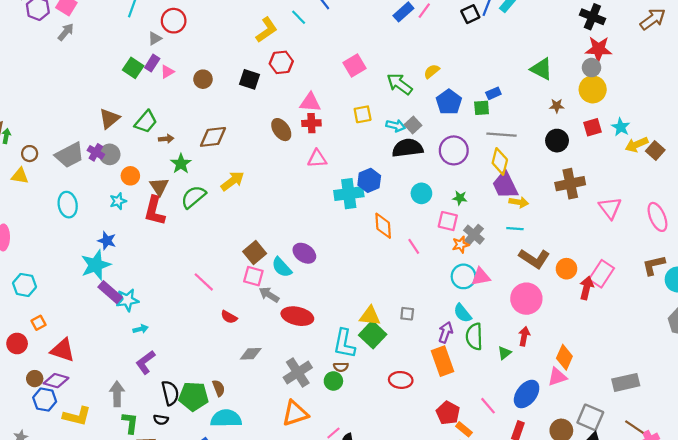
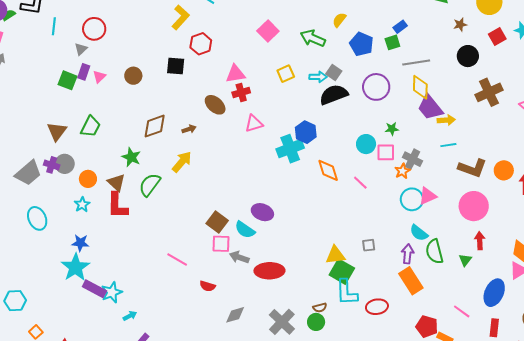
brown arrow: (166, 139) -> (189, 129), moved
cyan circle: (421, 193) -> (366, 144), moved
cyan L-shape: (344, 344) -> (347, 292), moved

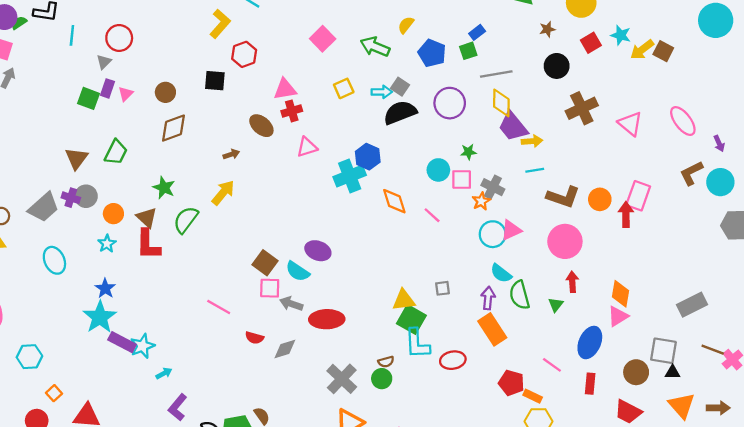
brown diamond: (155, 126) -> (174, 128), moved
blue star: (80, 243) -> (105, 288), turned 30
gray diamond: (235, 315) -> (285, 349), moved

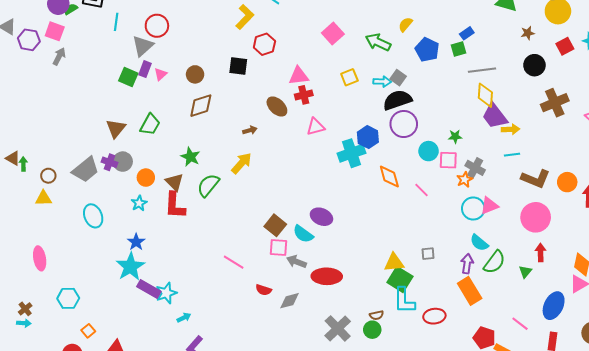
gray triangle: (104, 62) -> (143, 46), size x1.6
purple circle: (450, 103) -> (404, 124), moved
green semicircle: (520, 295) -> (494, 262), turned -130

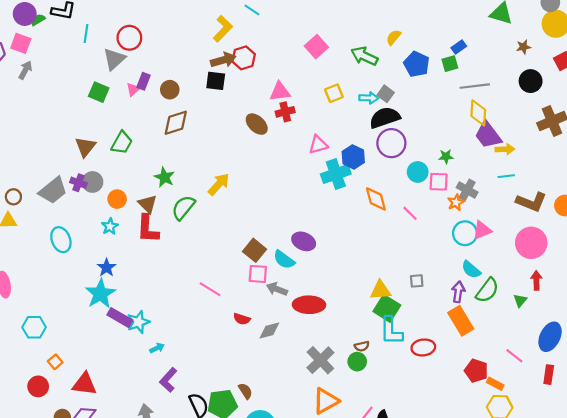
purple rectangle: (145, 69) -> (143, 81), moved
pink triangle: (316, 127) -> (318, 145), moved
brown arrow: (250, 130) -> (223, 60), moved, size x1.6

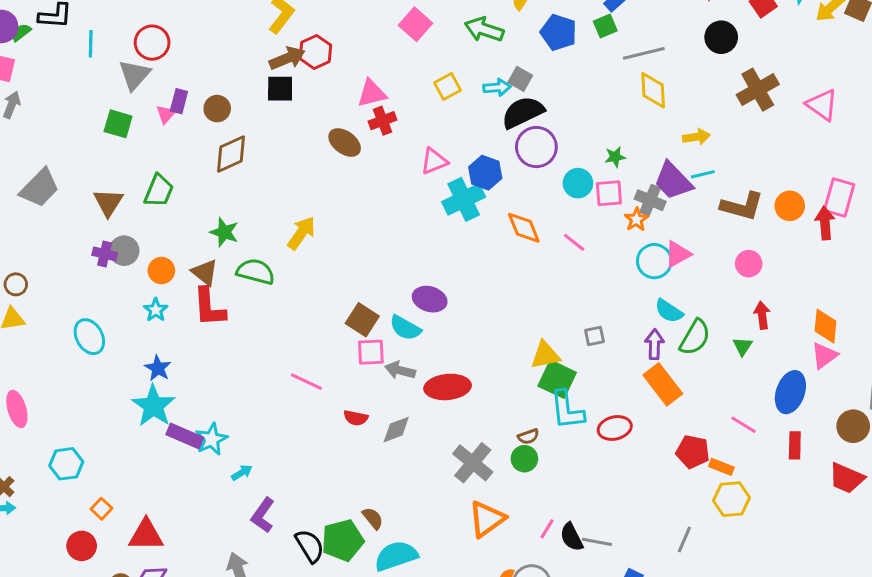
purple trapezoid: (488, 135) -> (673, 181), moved
gray trapezoid: (53, 190) -> (40, 188), moved
green semicircle: (183, 208) -> (256, 272), turned 72
pink circle: (531, 243) -> (749, 264), size x0.6

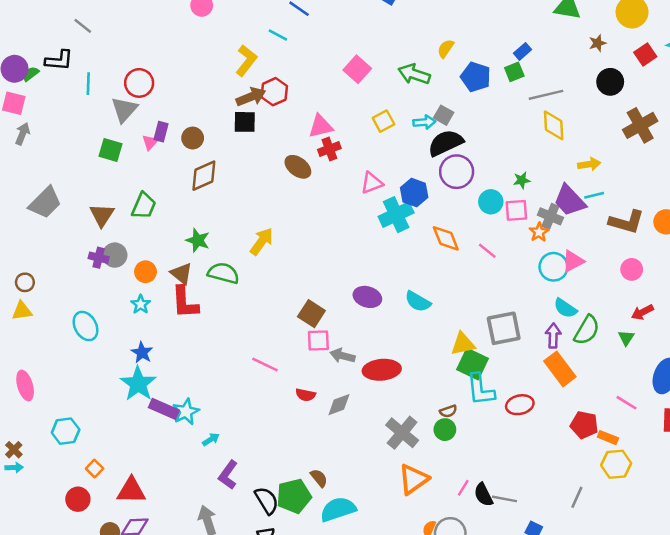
red arrow: (762, 315) -> (642, 312), turned -110
cyan semicircle: (405, 328) -> (418, 301), moved
gray square: (595, 336) -> (504, 328), size x2.0

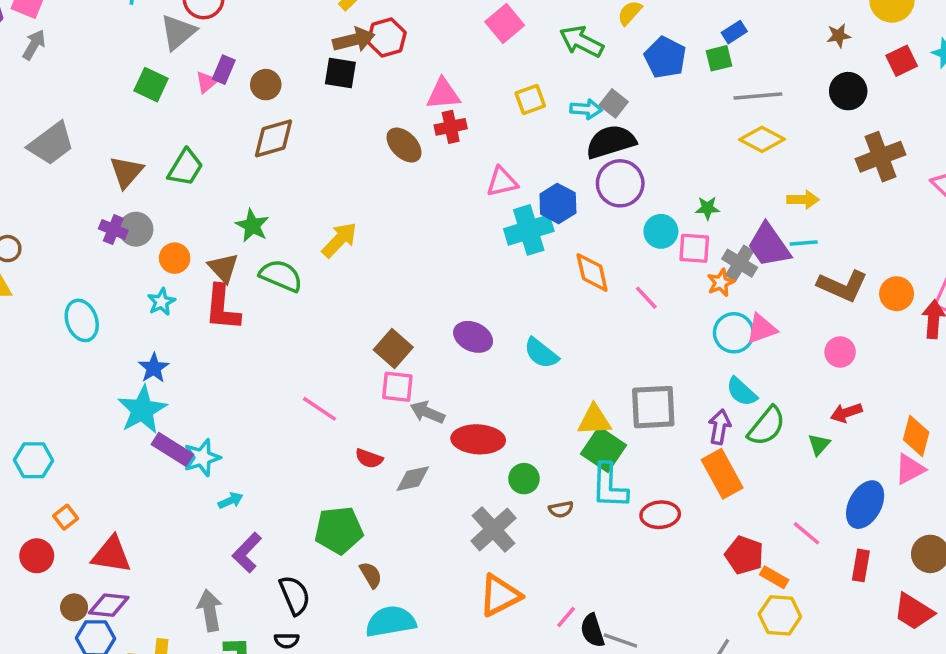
yellow diamond: (554, 125) -> (762, 139), turned -68
green circle: (445, 430) -> (524, 479), moved
green pentagon: (294, 496) -> (339, 530), moved

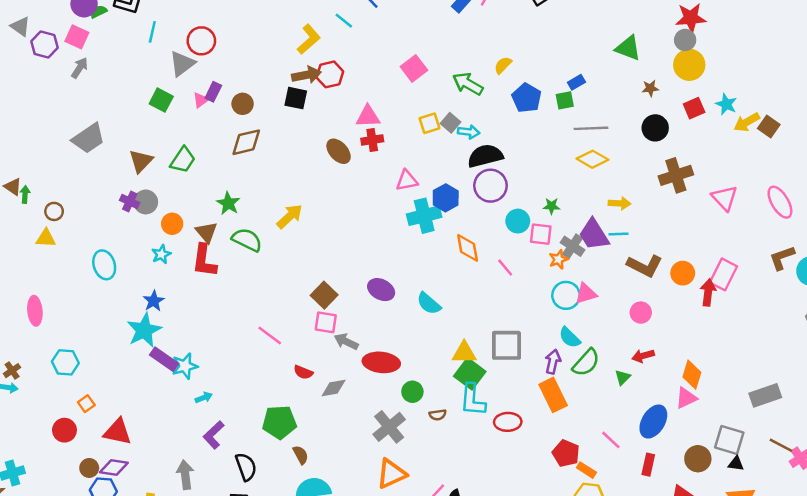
gray square: (614, 103) -> (451, 123), moved

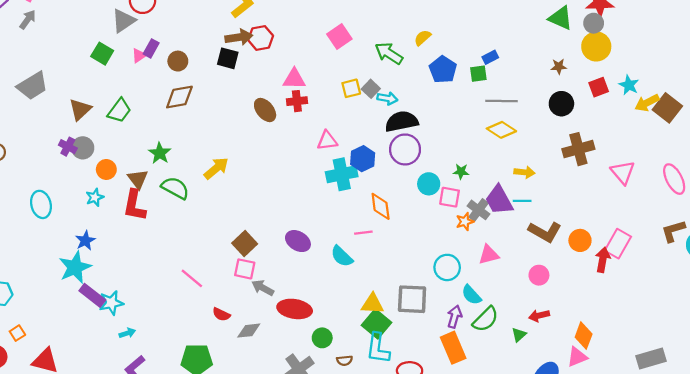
green triangle: (628, 48) -> (561, 18), moved
brown square: (769, 127) -> (667, 108), size x1.4
pink line: (505, 268) -> (363, 233), moved, turned -60
cyan circle: (566, 295) -> (447, 267), moved

